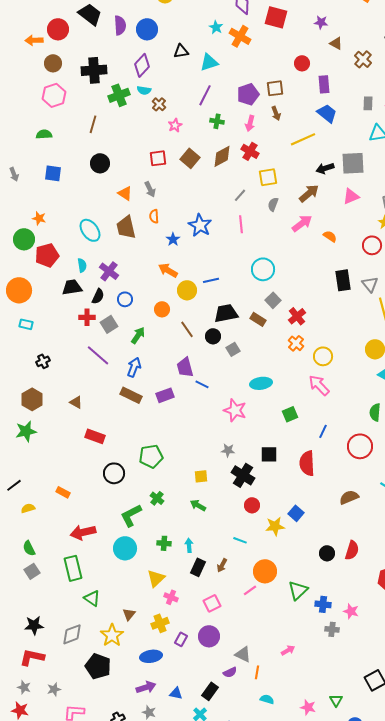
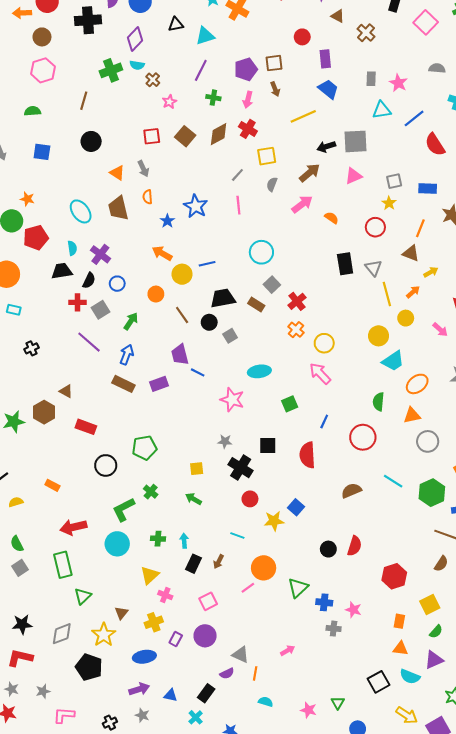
black cross: (94, 70) -> (88, 20), moved
brown hexagon: (32, 399) -> (44, 412), moved
green triangle: (92, 598) -> (83, 596), turned 42

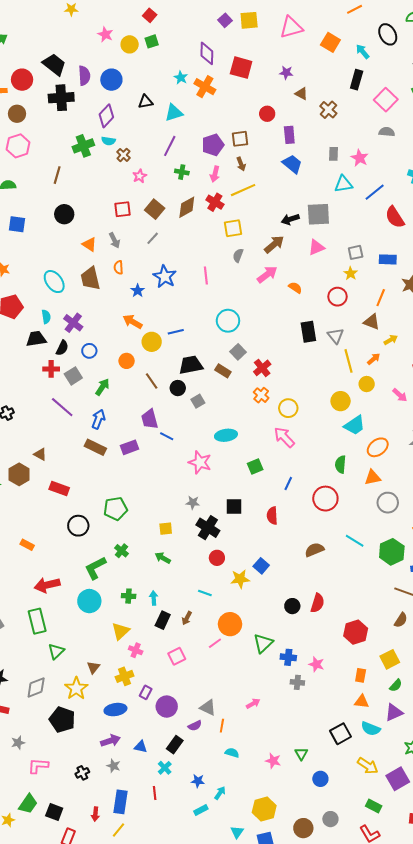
gray semicircle: (437, 68) -> (387, 132), moved
yellow line: (303, 116) -> (243, 190), moved
gray line: (237, 175) -> (153, 238), moved
red semicircle: (307, 455) -> (272, 516), size x0.7
purple circle: (205, 636) -> (167, 707), moved

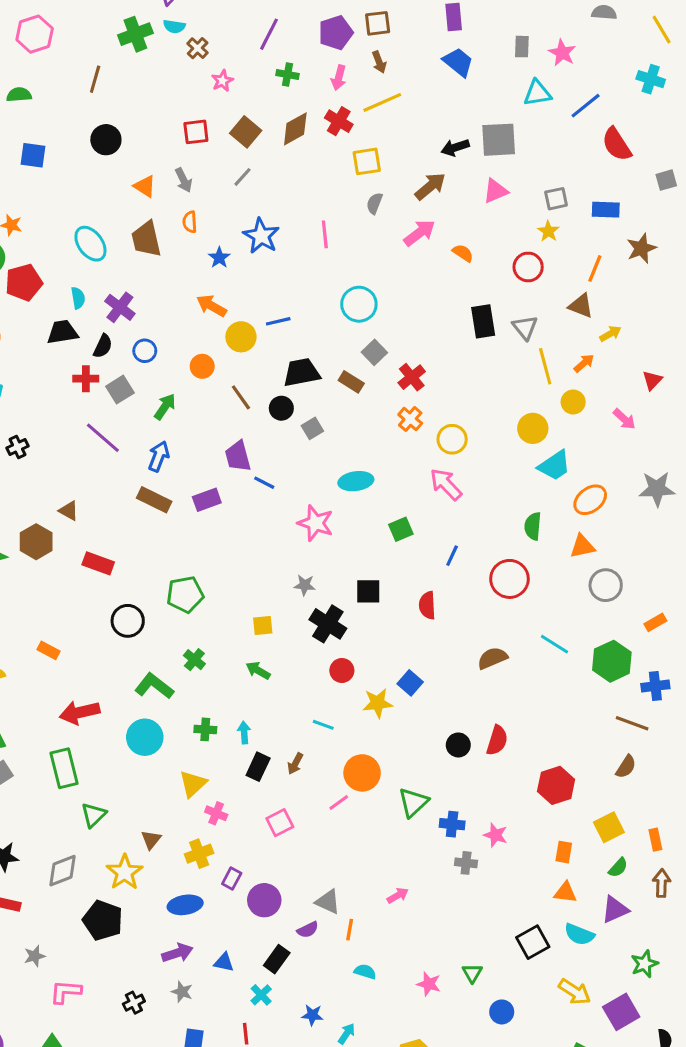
green L-shape: (95, 568) -> (154, 686), turned 65

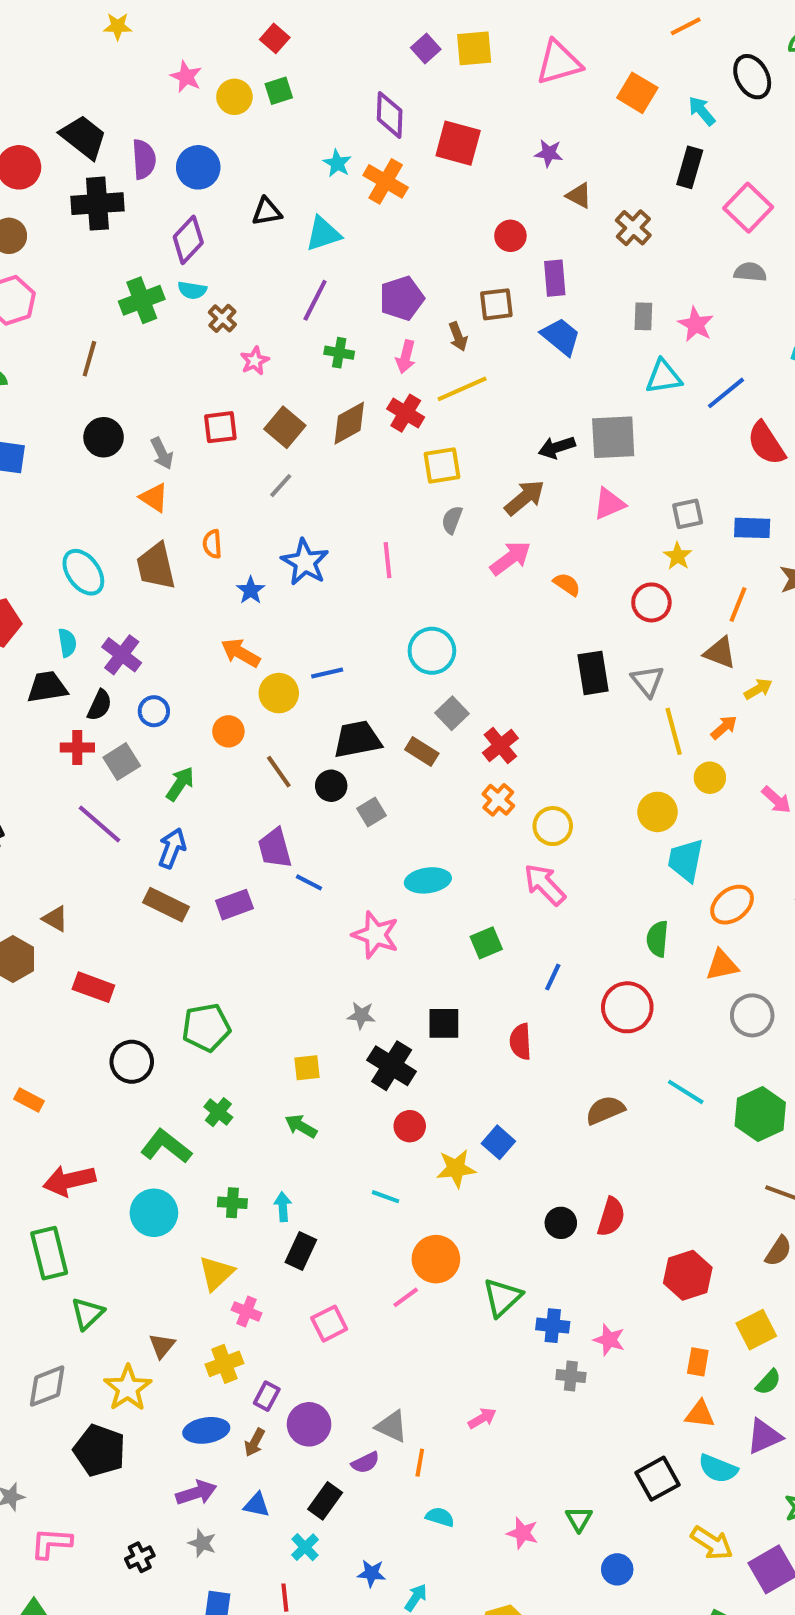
brown square: (378, 23) -> (496, 304), moved
gray arrow: (184, 180) -> (162, 453), moved
cyan trapezoid: (554, 466) -> (686, 860), turned 135
brown arrow: (295, 764) -> (255, 1442), moved

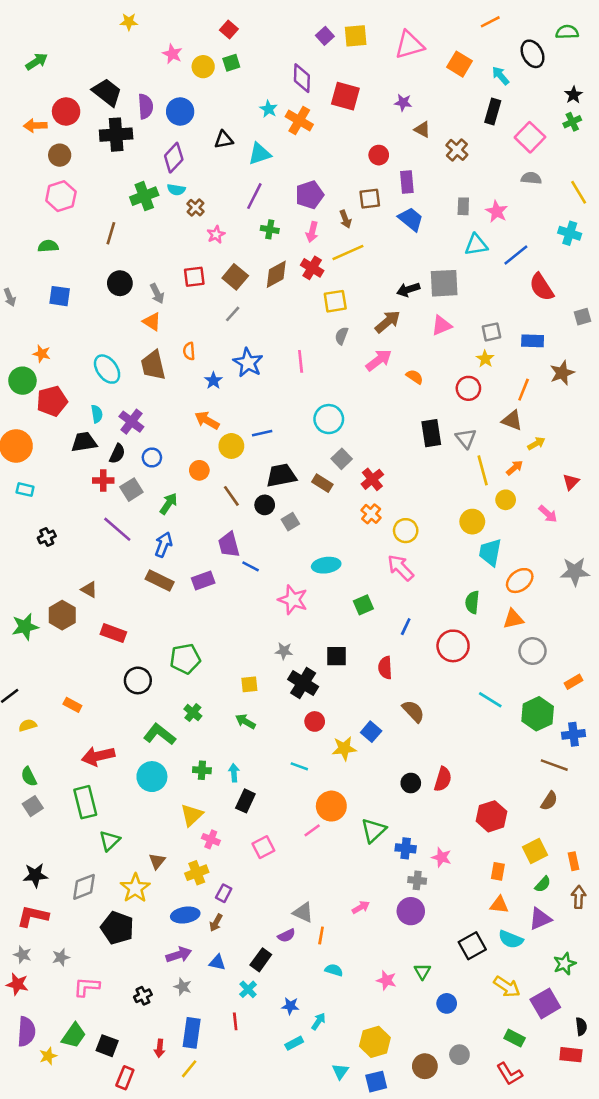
brown semicircle: (605, 1110) -> (413, 711), moved, turned 70
purple circle: (309, 1424) -> (411, 911), moved

